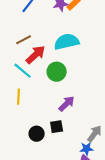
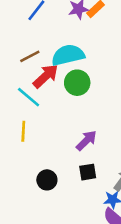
cyan semicircle: (67, 42) -> (68, 55), moved
green circle: (57, 72) -> (77, 83), moved
black square: (57, 127) -> (88, 172), moved

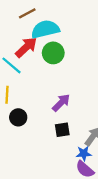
brown line: (30, 56) -> (27, 13), moved
black circle: (47, 180) -> (18, 117), moved

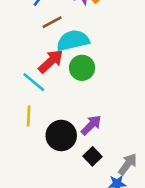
black circle: (18, 117) -> (61, 136), moved, size x1.5
black square: (62, 130) -> (92, 156), turned -35

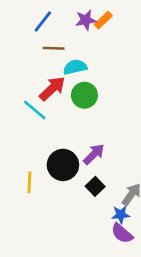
brown line: (52, 22) -> (54, 48), turned 30
cyan semicircle: (73, 40) -> (75, 67), size x0.7
yellow line: (29, 116) -> (29, 182), moved

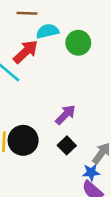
green circle: (84, 95) -> (78, 43), moved
black circle: (63, 165) -> (23, 140), moved

